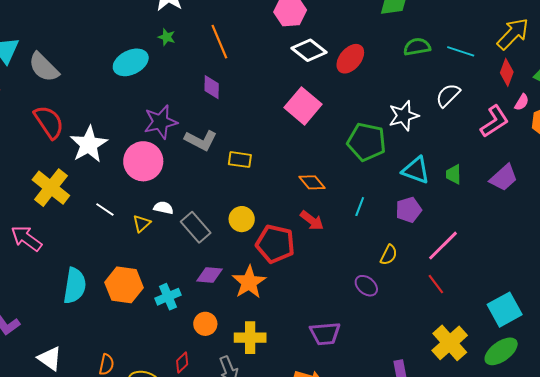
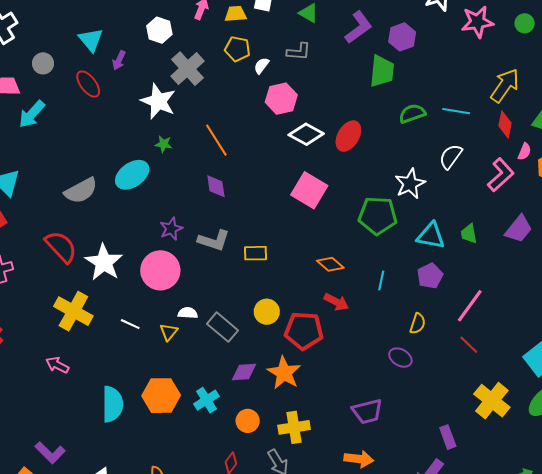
gray semicircle: (44, 67) -> (81, 191), moved, turned -64
purple star: (161, 122) -> (171, 229), size x0.7
pink arrow: (26, 238) -> (57, 365), size x0.7

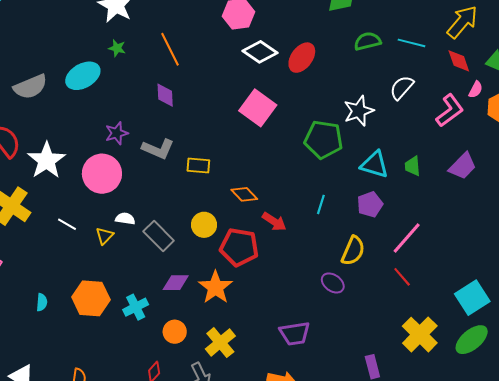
red diamond: (505, 125) -> (459, 61), turned -36
orange diamond: (330, 264) -> (244, 194), moved
yellow semicircle: (418, 324) -> (353, 251), size x1.4
cyan semicircle: (113, 404) -> (42, 302), size x0.5
yellow cross: (294, 427) -> (220, 343), turned -36

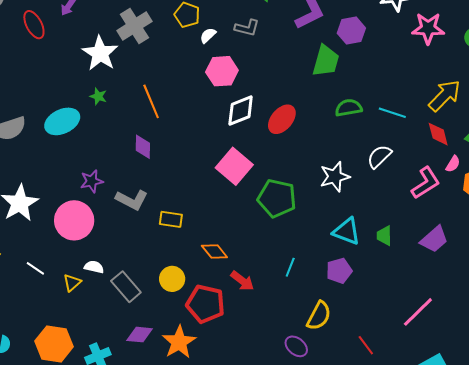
white diamond: (260, 52) -> (241, 111), turned -60
green pentagon: (324, 139) -> (277, 198), moved
pink line: (407, 238) -> (418, 312), moved

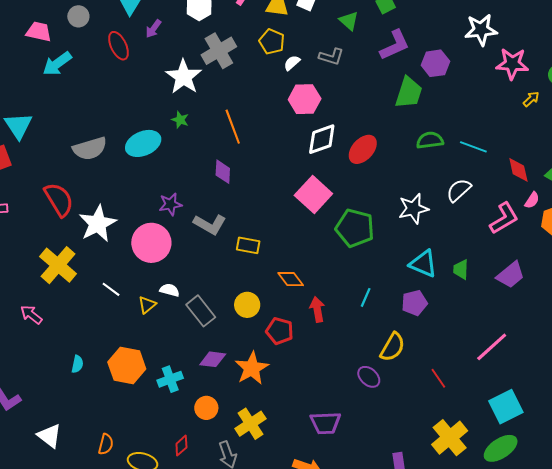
yellow arrow: (445, 96) -> (531, 99), moved, size x0.5
red arrow: (242, 281) -> (317, 309), turned -140
red pentagon: (205, 304) -> (280, 331), size x0.7

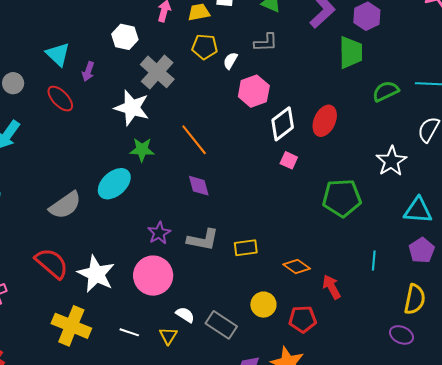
green star: (180, 120) -> (142, 150), size x1.4
pink square: (313, 195) -> (289, 160), moved, size x0.5
white semicircle: (170, 290) -> (185, 315), turned 36

